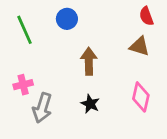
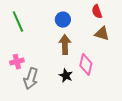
red semicircle: (146, 16) -> (97, 12), moved
blue circle: (67, 19) -> (63, 20), moved
pink diamond: (141, 97) -> (86, 65), moved

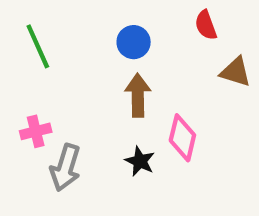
brown triangle: (102, 34) -> (236, 72), moved

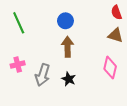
red semicircle: (206, 25) -> (116, 12), moved
pink diamond: (182, 138) -> (110, 68), moved
gray arrow: (65, 168) -> (43, 75), moved

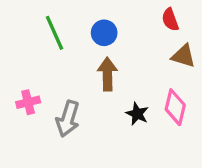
red semicircle: (116, 12) -> (170, 20), moved
green line: (19, 23) -> (55, 33), moved
black star: (69, 79) -> (137, 114), moved

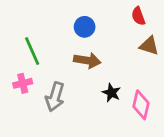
green line: (55, 33) -> (32, 51), moved
brown arrow: (107, 74) -> (87, 60), turned 100
pink diamond: (175, 107) -> (141, 105), moved

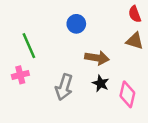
red semicircle: (138, 16) -> (135, 14), moved
brown arrow: (87, 60) -> (97, 58), moved
gray arrow: (55, 97) -> (64, 87), moved

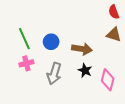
blue circle: (76, 24) -> (51, 42), moved
pink cross: (20, 75) -> (26, 63), moved

